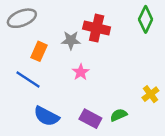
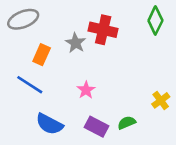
gray star: (71, 40) -> (76, 43), turned 30
pink star: (81, 72) -> (86, 90), moved

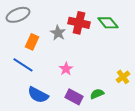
green diamond: (155, 21) -> (108, 23), moved, turned -65

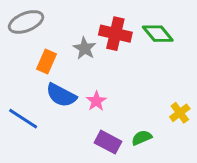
blue line: (23, 65) -> (23, 119), moved
blue semicircle: (38, 95) -> (61, 95), moved

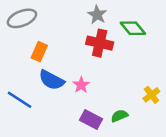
red cross: (115, 34) -> (100, 43), moved
gray star: (85, 48) -> (97, 15), moved

